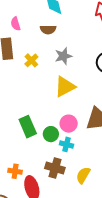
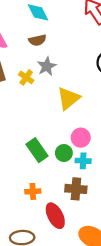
gray star: (63, 56) -> (47, 66), moved
orange cross: (15, 171) -> (33, 191), moved

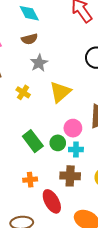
yellow cross: (26, 77) -> (23, 92), moved

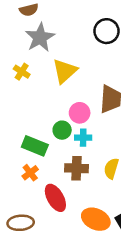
gray star: (39, 63) -> (40, 38), size x1.4
green rectangle: (33, 141) -> (35, 146), moved, turned -30
orange cross: (30, 180) -> (30, 173), turned -32

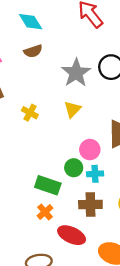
gray star: (40, 38) -> (76, 73), moved
yellow triangle: (65, 71) -> (72, 109), size x0.7
red ellipse: (55, 198) -> (72, 235), turned -32

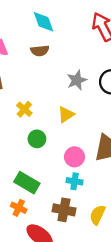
gray star: (76, 73) -> (77, 80), size x0.7
green circle: (74, 168) -> (37, 139), moved
orange cross: (45, 212) -> (19, 208), turned -35

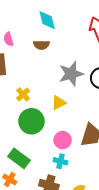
gray star: (77, 80) -> (71, 74), size x1.4
green circle: (37, 139) -> (31, 121), size x1.6

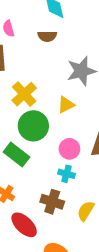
yellow cross: (23, 94) -> (24, 94), size x1.5
green rectangle: (19, 158) -> (16, 155), moved

